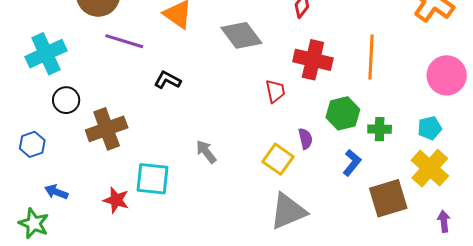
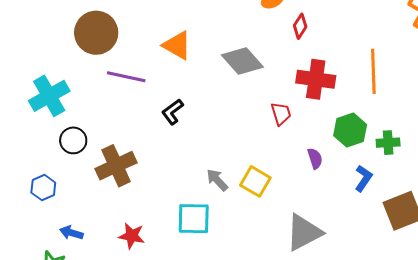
black L-shape: (167, 80) -> (173, 112), turned -60
yellow square: (278, 159) -> (255, 181), moved
cyan square: (153, 179) -> (194, 219), moved

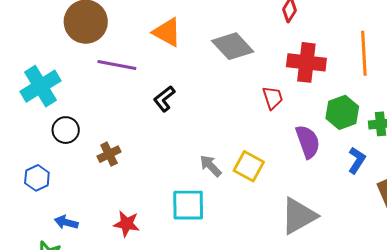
purple semicircle: (315, 158) -> (308, 142), size x1.6
brown cross: (116, 166) -> (109, 154), size x0.6

